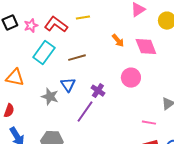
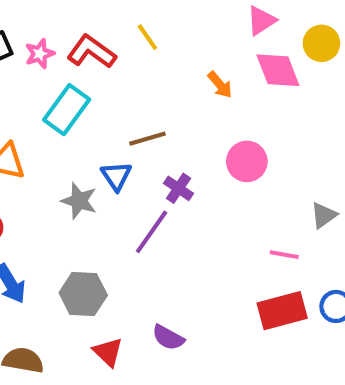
yellow line: (83, 18) -> (147, 37), turned 64
pink diamond: (146, 47) -> (278, 70), moved
brown line: (77, 58) -> (147, 139), moved

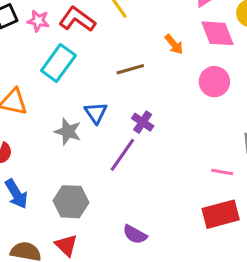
pink star: (40, 54) -> (38, 21), turned 30
brown line: (147, 139) -> (130, 69), moved
pink circle: (247, 161) -> (214, 82), moved
red triangle: (108, 352) -> (66, 245), moved

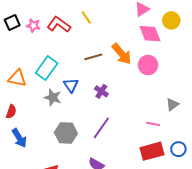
orange arrow: (174, 44) -> (122, 54), moved, size x1.6
cyan rectangle: (58, 63) -> (47, 68), moved
purple line: (122, 155) -> (101, 128), moved
gray hexagon: (71, 202) -> (66, 133), moved

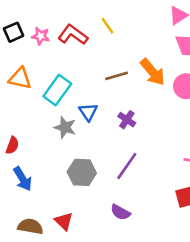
orange triangle: (17, 78) -> (20, 78), moved

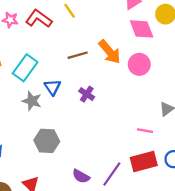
purple line: (127, 166) -> (112, 174), moved

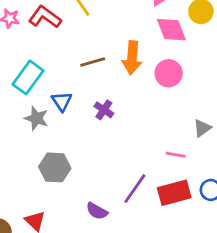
orange arrow: (110, 52) -> (132, 58), turned 45
purple line: (112, 174) -> (135, 189), moved

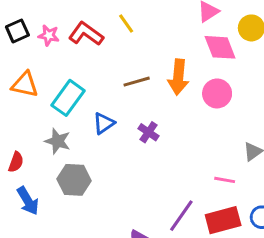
blue triangle: (62, 101) -> (104, 123), turned 30
gray star: (36, 118) -> (58, 141), moved
gray hexagon: (55, 167) -> (74, 180), moved

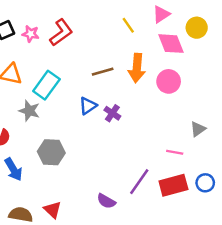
yellow line: (126, 23) -> (128, 25), moved
red L-shape: (86, 34) -> (61, 33), turned 108
blue triangle: (104, 123) -> (88, 106), moved
gray star: (58, 141) -> (29, 111), moved

